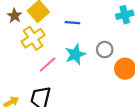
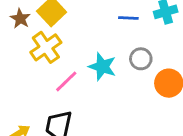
blue line: (72, 23) -> (128, 18), moved
cyan star: (75, 54) -> (102, 67), turned -30

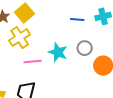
pink line: (66, 81) -> (33, 61), turned 36

